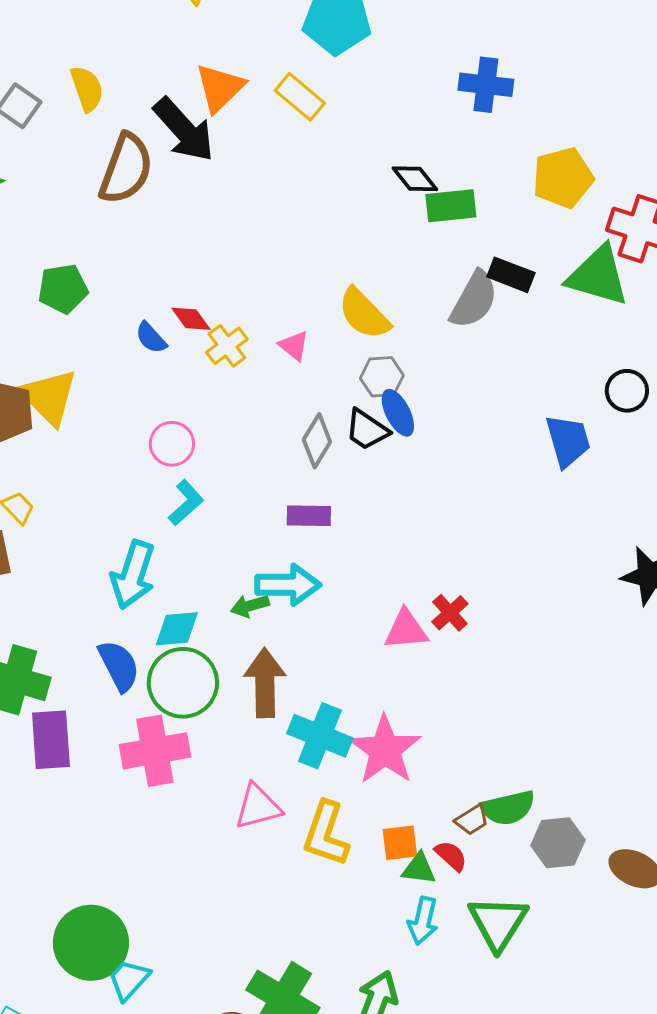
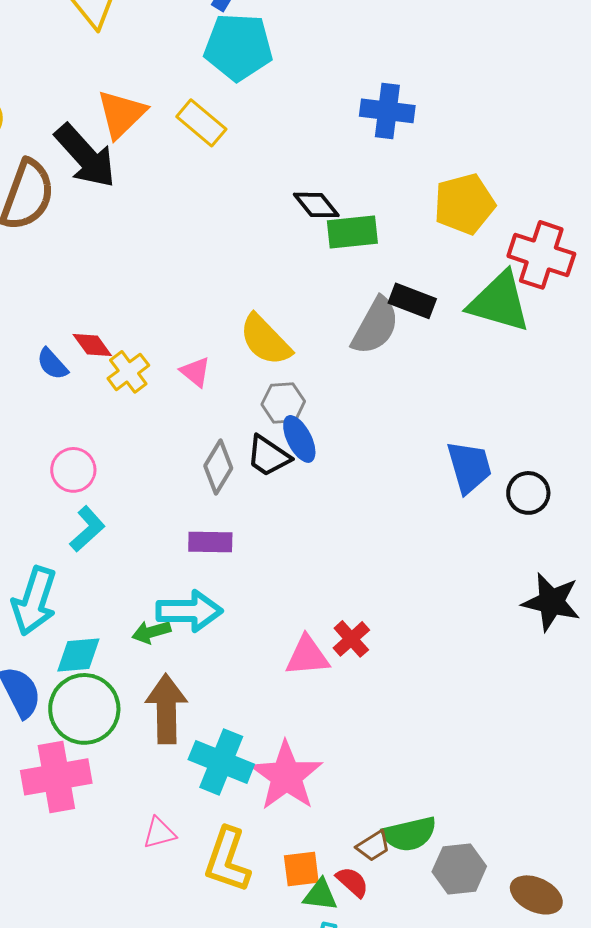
black circle: (627, 391) -> (528, 493), moved
pink triangle: (258, 807) -> (159, 833), size x0.7

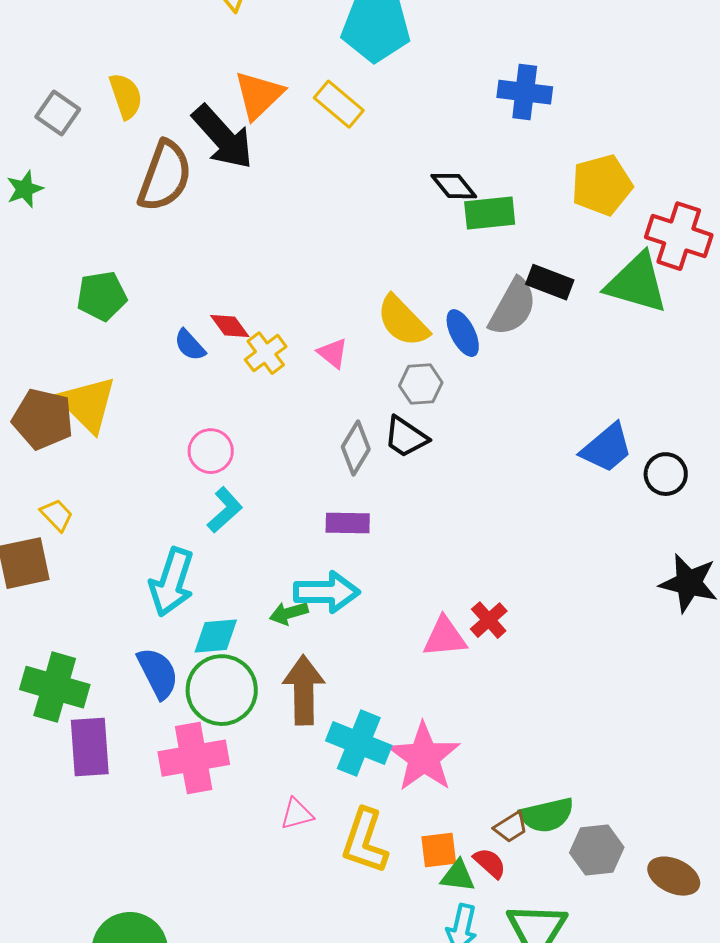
blue ellipse: (299, 439) -> (463, 333), moved
blue trapezoid: (469, 467) -> (607, 448), turned 66

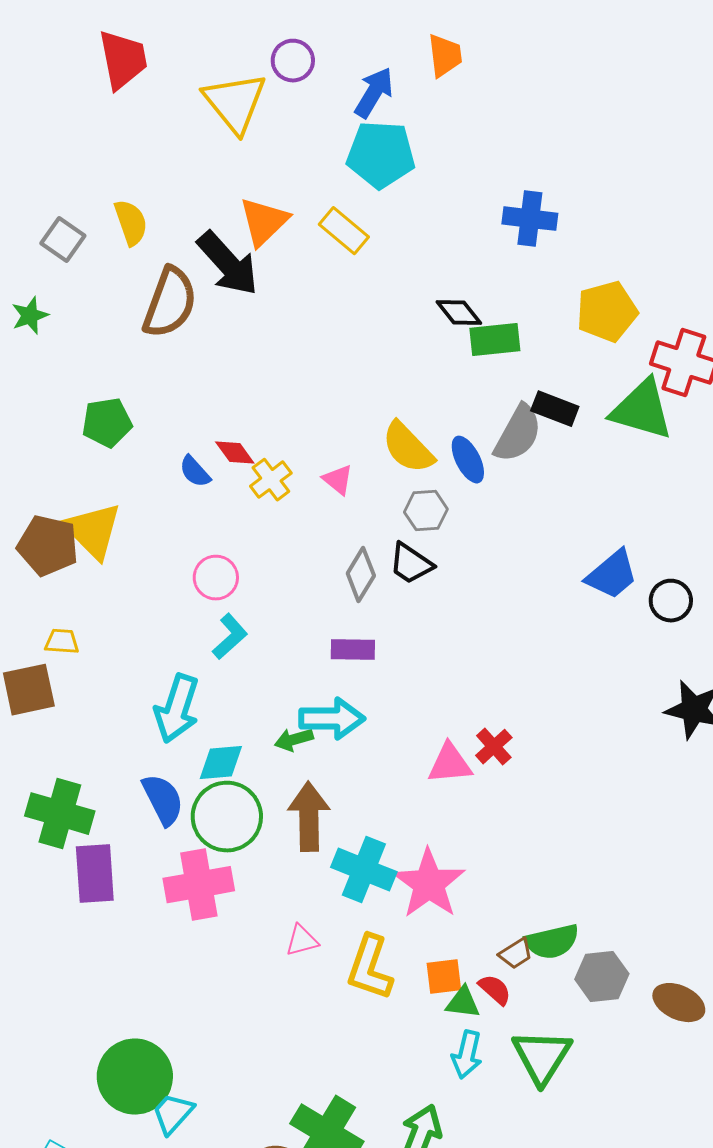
yellow trapezoid: (57, 515) -> (62, 642), turned -42

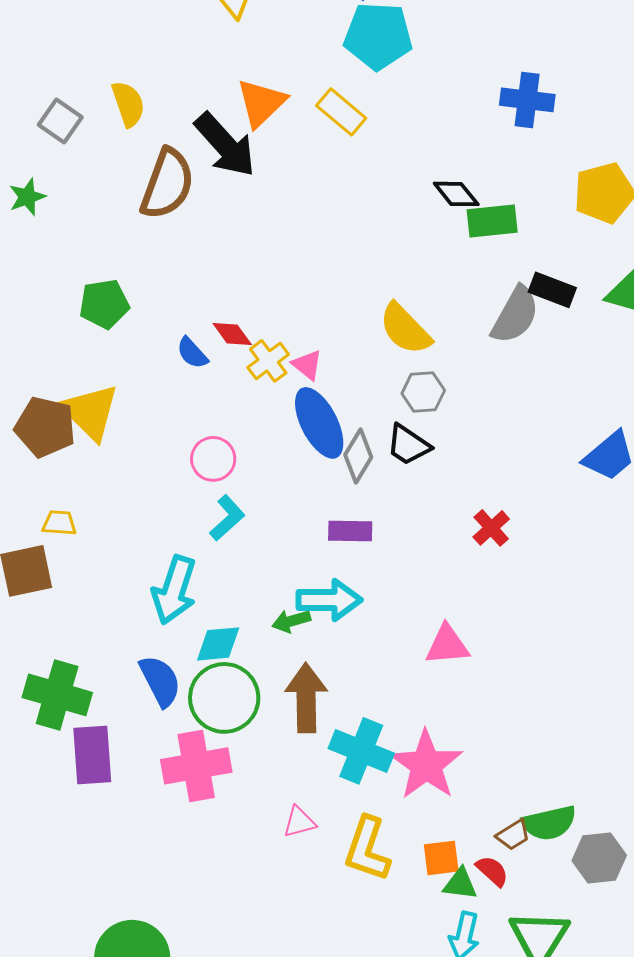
blue ellipse: (468, 460) -> (319, 423), moved, size x1.5
pink triangle: (338, 480) -> (307, 365), moved
red cross: (494, 747) -> (491, 528), moved

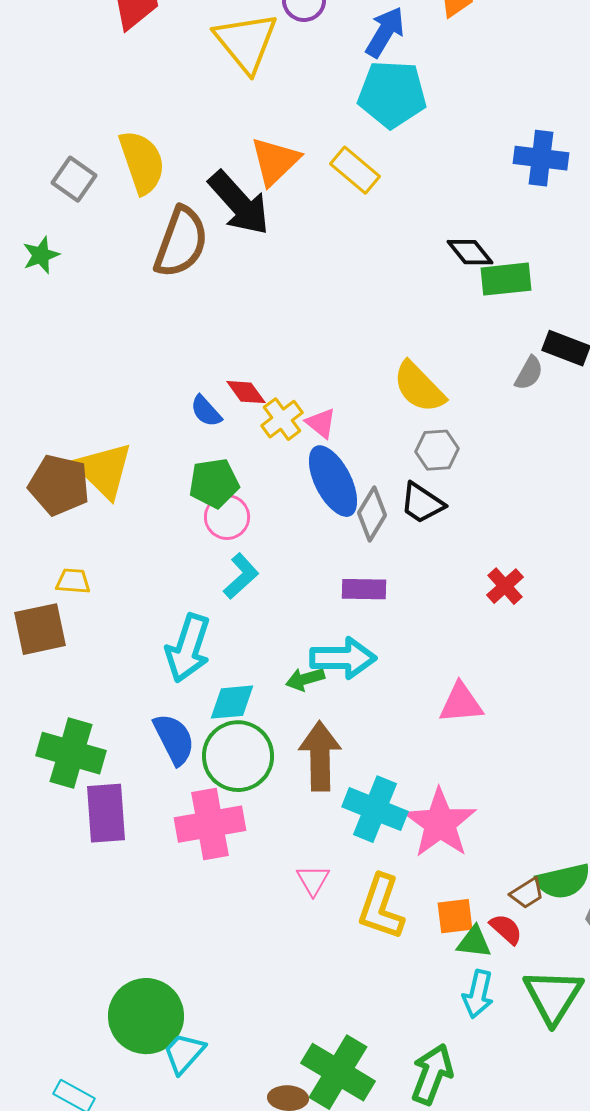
yellow semicircle: (128, 104) -> (142, 162), size x1.4
green pentagon: (104, 304) -> (214, 483), moved
gray semicircle: (515, 315) -> (529, 373), size x0.6
pink triangle: (299, 822) -> (313, 880), turned -45

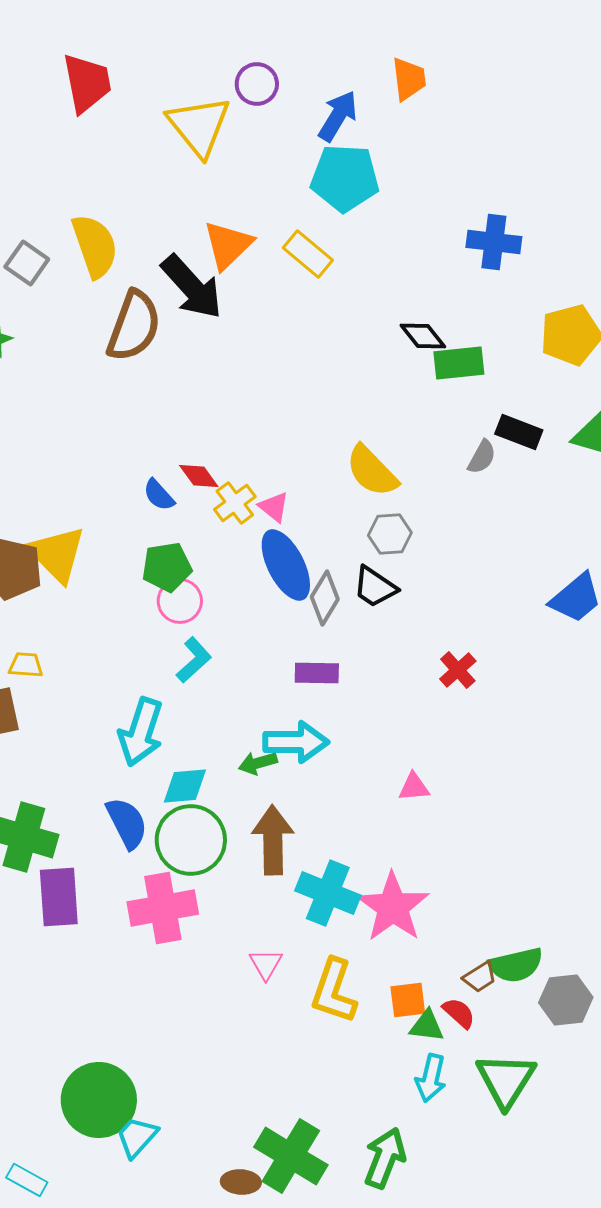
pink triangle: (461, 703) -> (414, 787), size x0.7

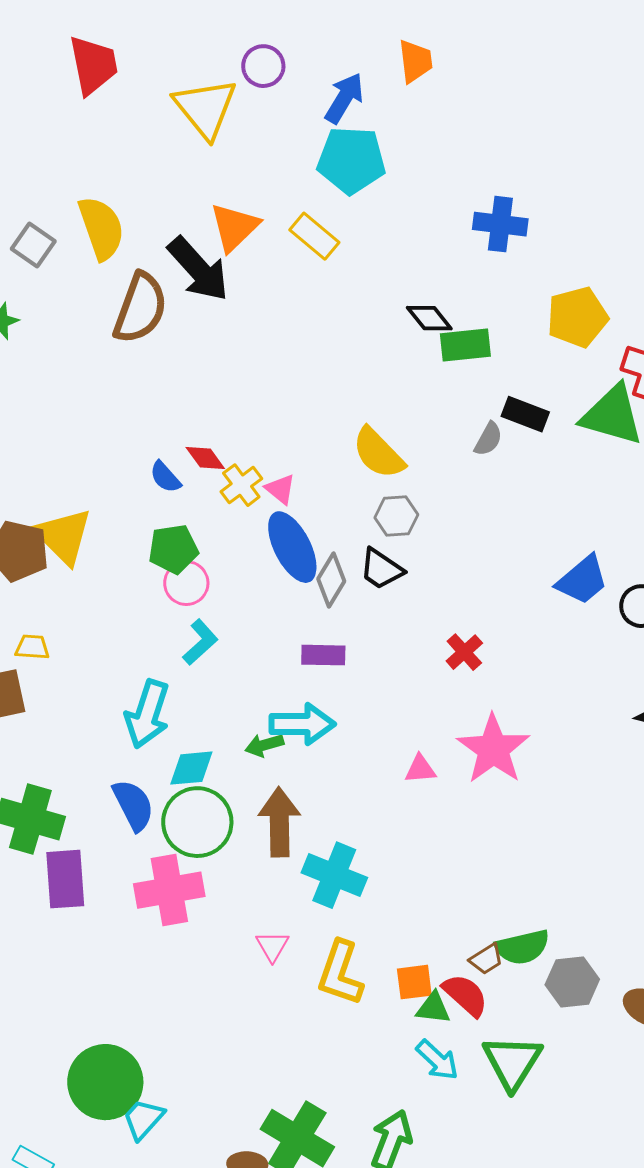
pink star: (393, 907) -> (493, 749), moved
red semicircle: (459, 1013) -> (465, 995), size x1.4
cyan arrow: (431, 1078) -> (437, 1060), turned -60

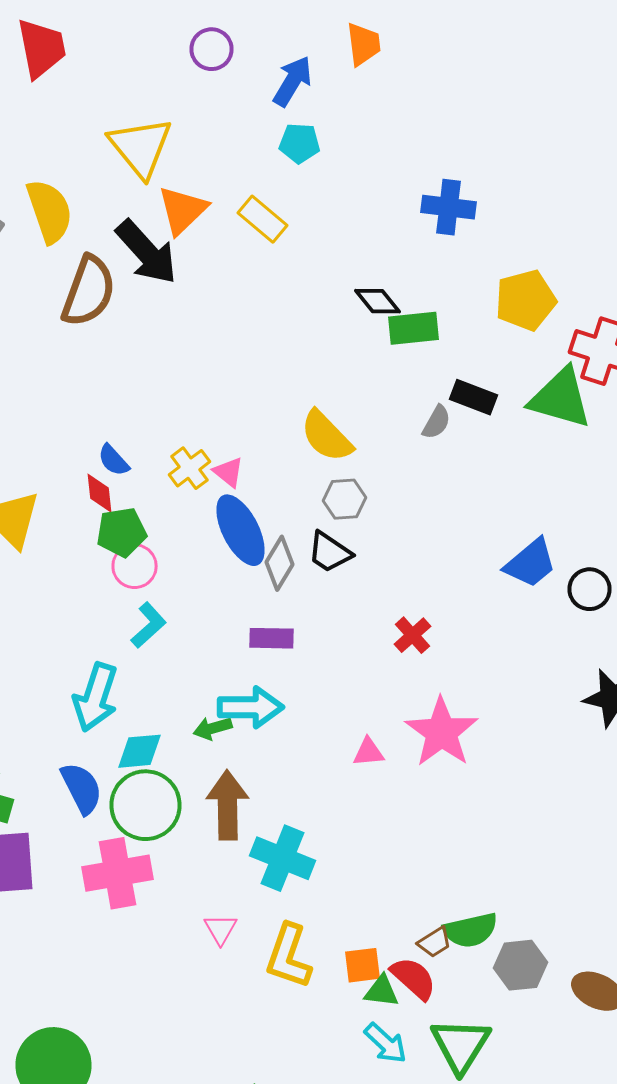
yellow triangle: (205, 108) -> (140, 147), moved
cyan pentagon: (351, 160) -> (300, 143), size x0.6
red diamond: (205, 458) -> (100, 493), moved, turned 30

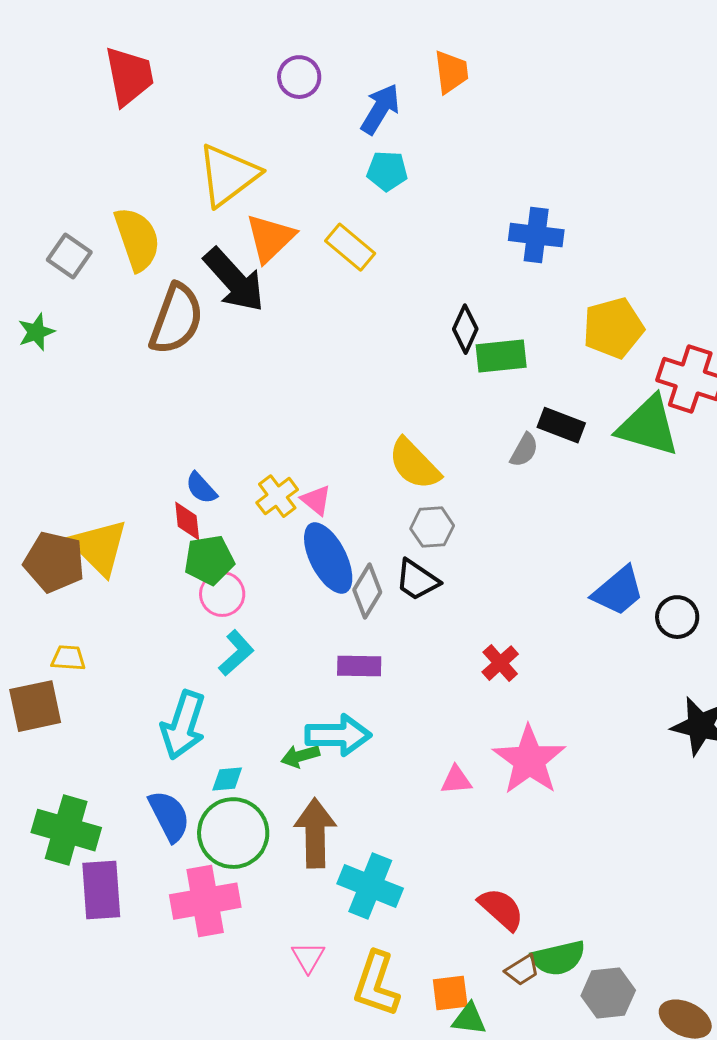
yellow triangle: (140, 147) -> (228, 175), turned 32
black diamond: (378, 301) -> (465, 329), turned 63
cyan diamond: (140, 751) -> (227, 779), size x0.7
red semicircle: (414, 978) -> (501, 909), moved

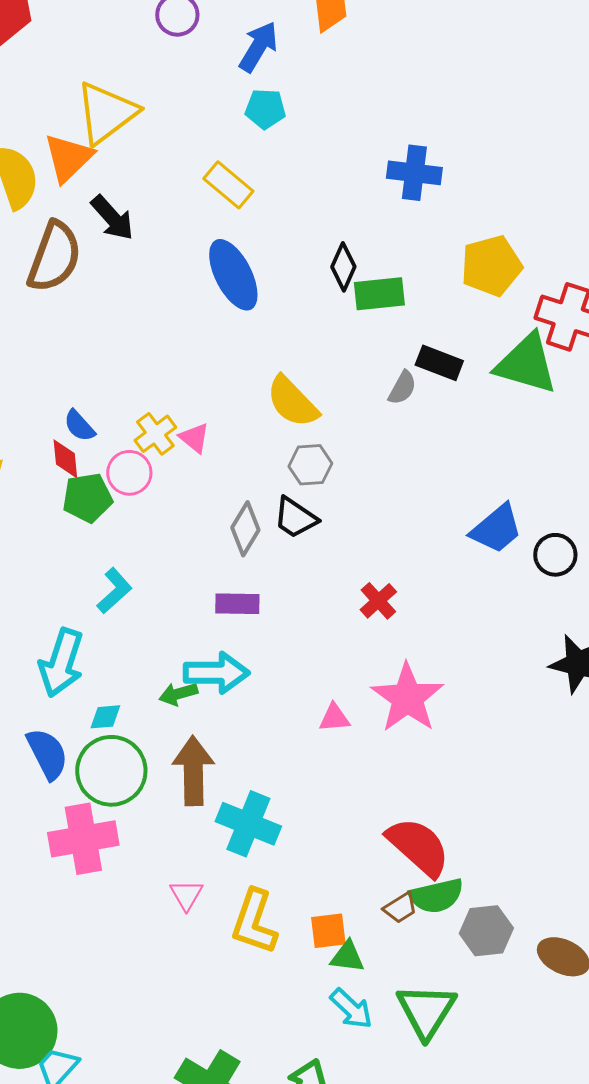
orange triangle: (270, 238) -> (68, 158), moved
black arrow: (234, 280) -> (112, 218), size x0.7
blue ellipse: (328, 558) -> (233, 275), moved
pink circle: (222, 594) -> (129, 473), moved
red semicircle: (501, 909) -> (418, 847), moved, size x1.4

